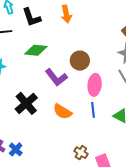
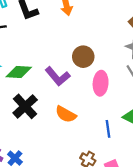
green diamond: (36, 50) -> (19, 72), moved
blue line: (93, 110) -> (108, 129), moved

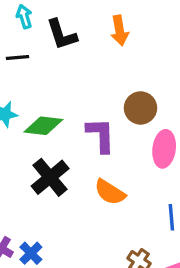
purple L-shape: (58, 76) -> (101, 135), turned -145

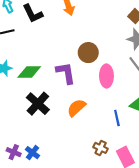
orange semicircle: (110, 192) -> (76, 108), turned 114

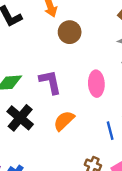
brown circle: (88, 53) -> (70, 32), moved

